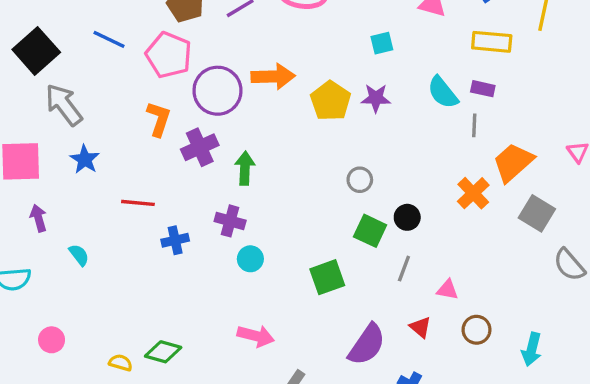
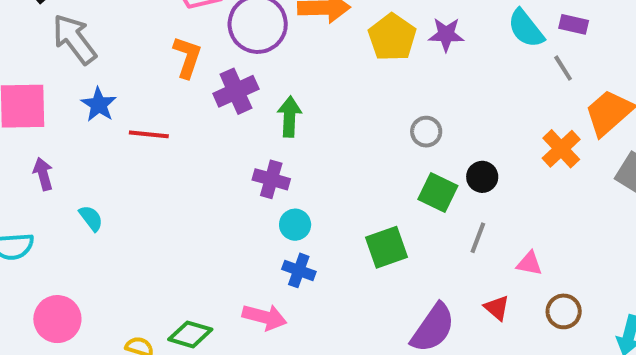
gray line: (474, 125) -> (563, 68), turned -35
red line: (138, 203) -> (149, 134), moved
blue cross: (175, 240) -> (299, 270), moved, turned 32
pink arrow: (256, 336) -> (264, 317), moved
pink circle: (52, 340) -> (57, 319), size x1.5

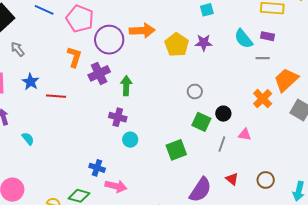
gray arrow: (74, 39) -> (18, 49), size x0.6
gray line: (563, 68) -> (263, 58), turned -56
pink triangle: (529, 263) -> (245, 135), moved
blue cross: (299, 270) -> (97, 168), moved

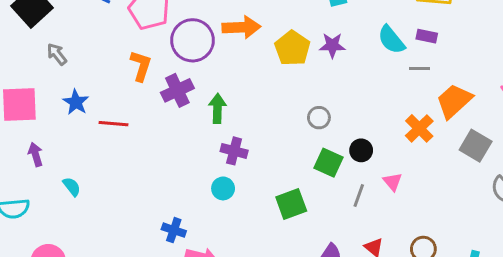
purple cross: (118, 117) -> (234, 151), moved
pink triangle: (245, 135) -> (393, 182), turned 40

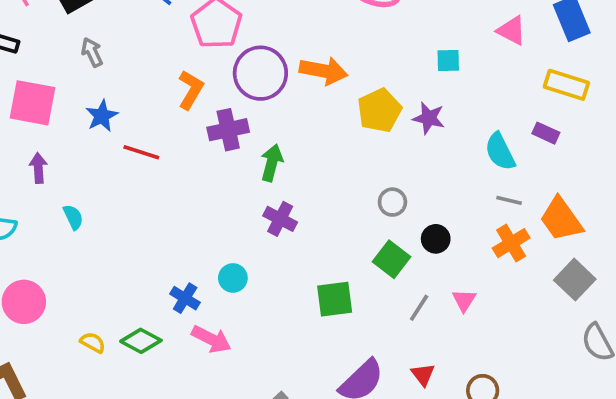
cyan semicircle: (391, 40) -> (500, 152), moved
gray line: (419, 69) -> (509, 200), moved
orange trapezoid: (454, 101) -> (561, 219), turned -96
black circle: (361, 150) -> (436, 239), moved
cyan circle: (223, 188) -> (233, 278), moved

